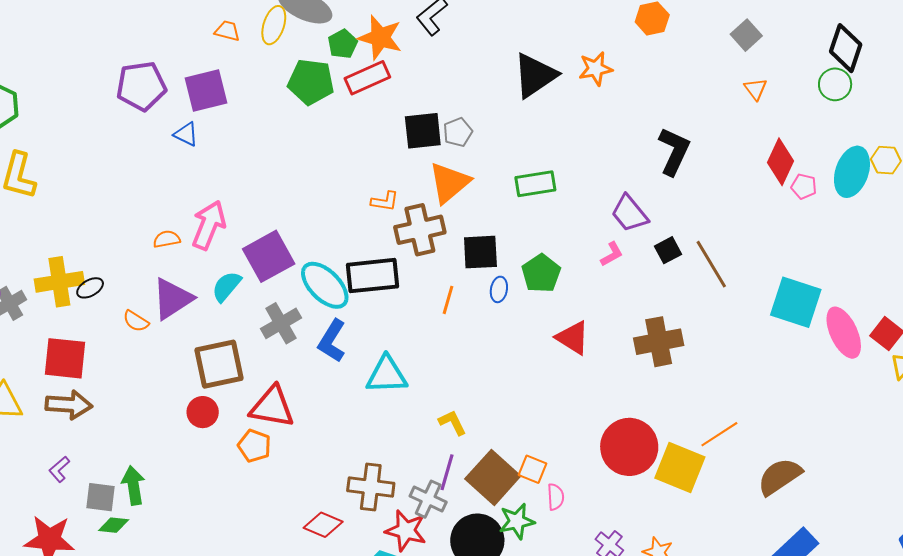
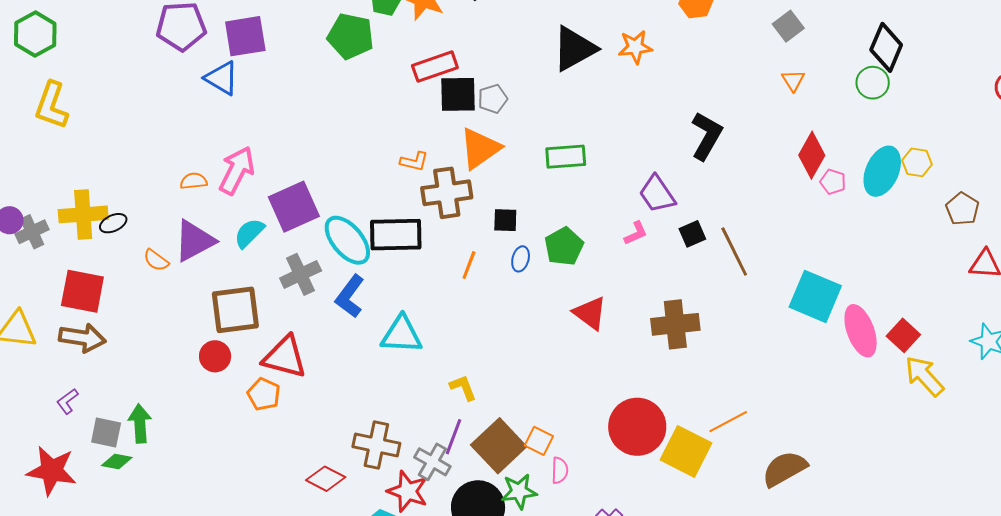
red rectangle: (367, 78) -> (435, 67), moved
blue triangle: (186, 134) -> (222, 78), size x1.4
black square: (480, 252) -> (505, 220), size x0.7

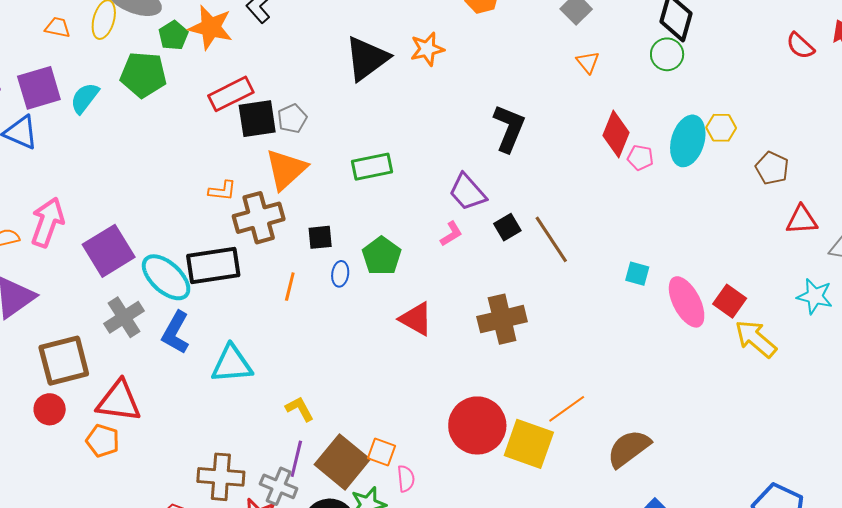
cyan semicircle: (249, 233) -> (85, 98), moved
cyan square: (815, 296) -> (637, 274), size x0.5

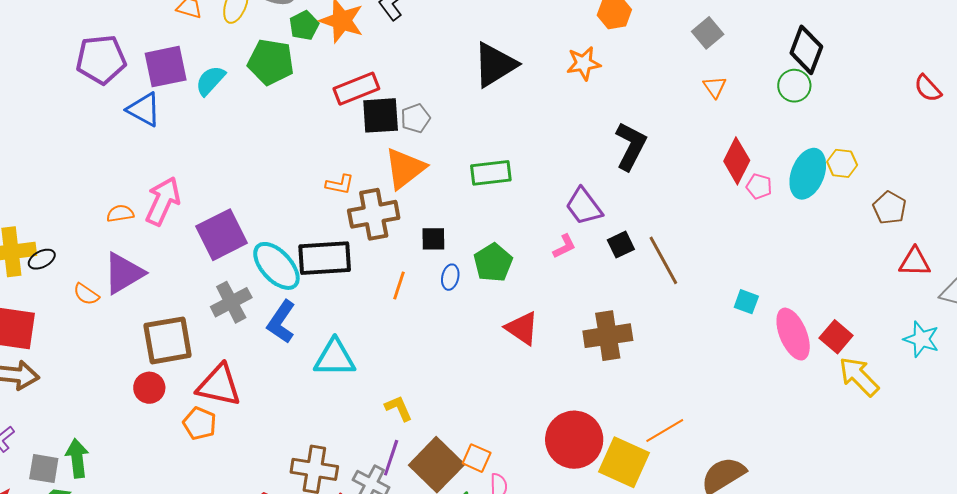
orange star: (427, 49) -> (584, 63), moved

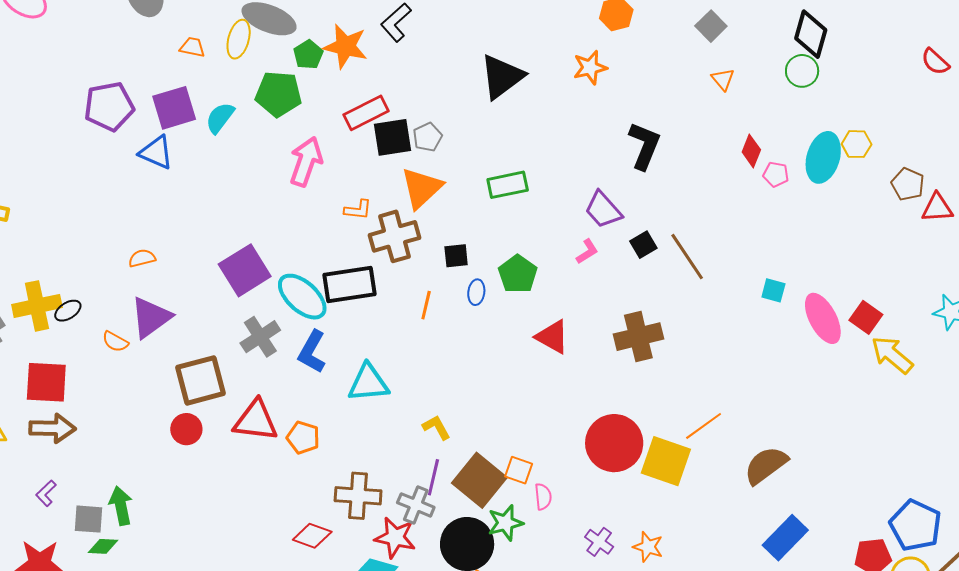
red diamond: (737, 161) -> (751, 151), size x0.7
pink arrow: (163, 201) -> (306, 162), moved
red triangle: (915, 262) -> (937, 208), moved
orange pentagon: (200, 423) -> (303, 438), moved

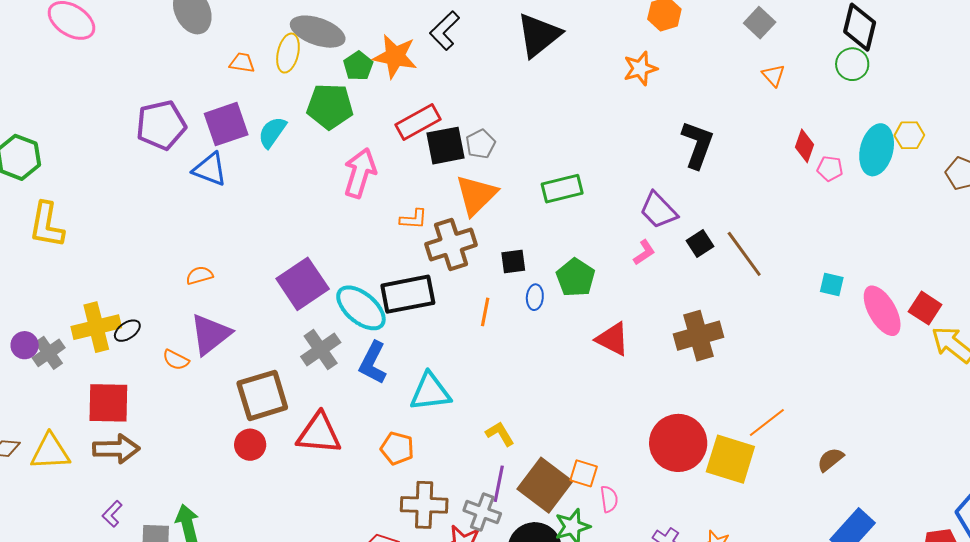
black triangle: (502, 77) -> (539, 35), moved
orange pentagon: (303, 438) -> (397, 448), moved
brown semicircle: (766, 465) -> (830, 460), size x0.6

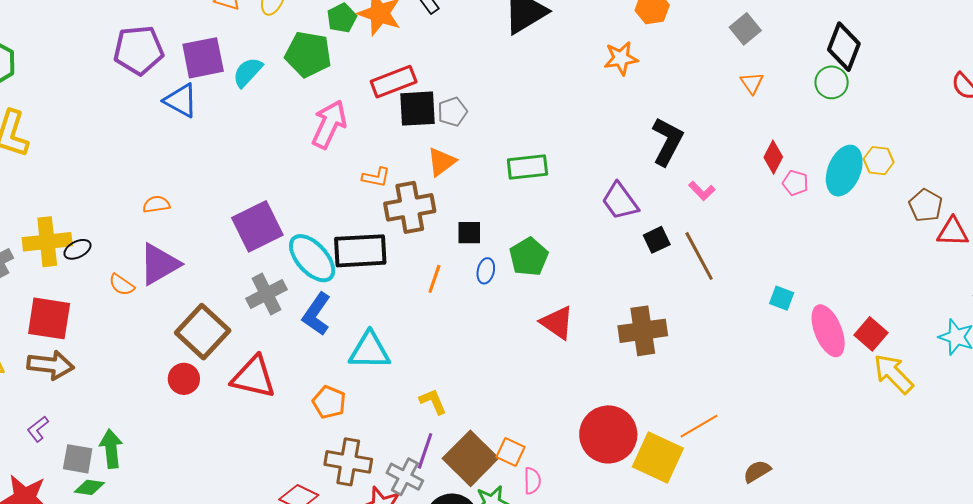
orange triangle: (476, 195) -> (441, 162), size x0.7
pink L-shape: (644, 252) -> (702, 191), moved, turned 72
brown square: (262, 395) -> (203, 332), turned -38

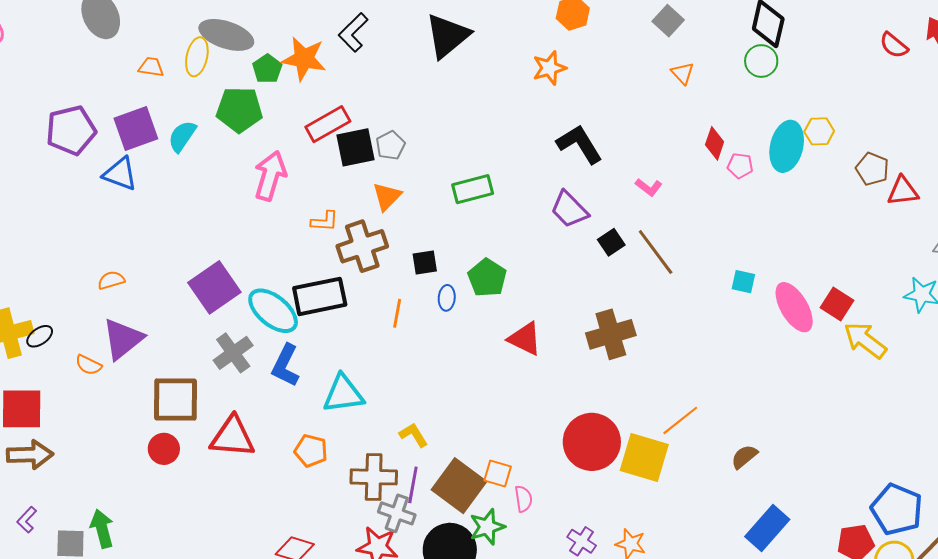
black L-shape: (667, 141) -> (579, 144), moved, turned -51
brown square: (203, 332) -> (175, 399), turned -34
brown cross: (348, 462) -> (374, 477), moved

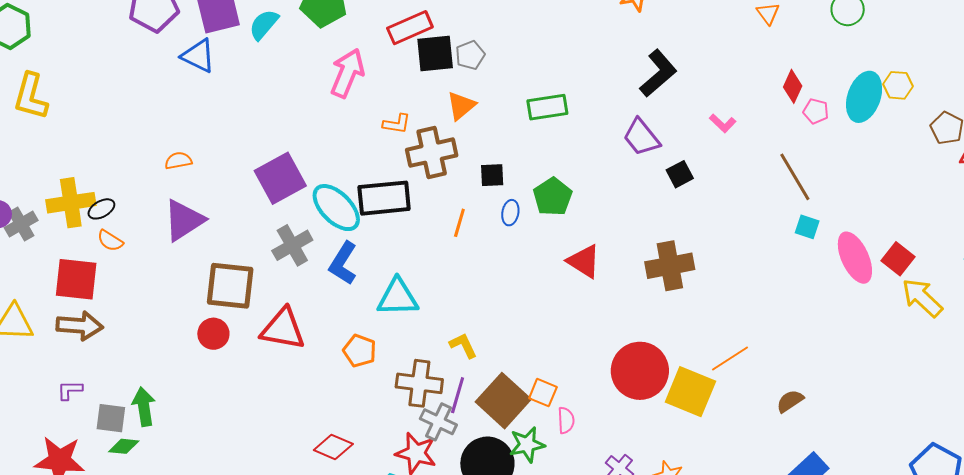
black L-shape: (579, 144) -> (658, 73), turned 75
brown line: (656, 252) -> (795, 177), moved
orange semicircle: (88, 365) -> (110, 241), moved
purple L-shape: (27, 520) -> (70, 390), turned 40

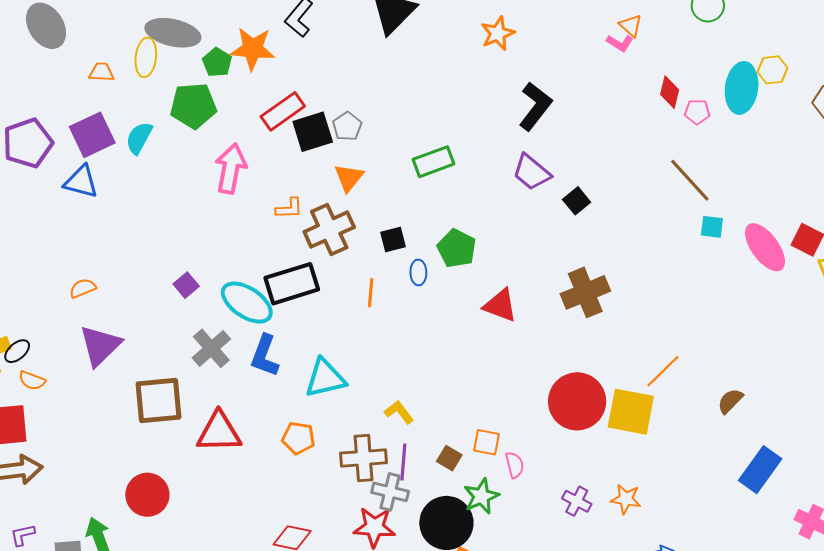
pink L-shape: (723, 123) -> (620, 43), moved
purple square: (280, 178) -> (186, 285), size x0.5
red circle: (213, 334) -> (147, 495), moved, size x1.4
brown square: (503, 401) -> (449, 458), size x0.5

